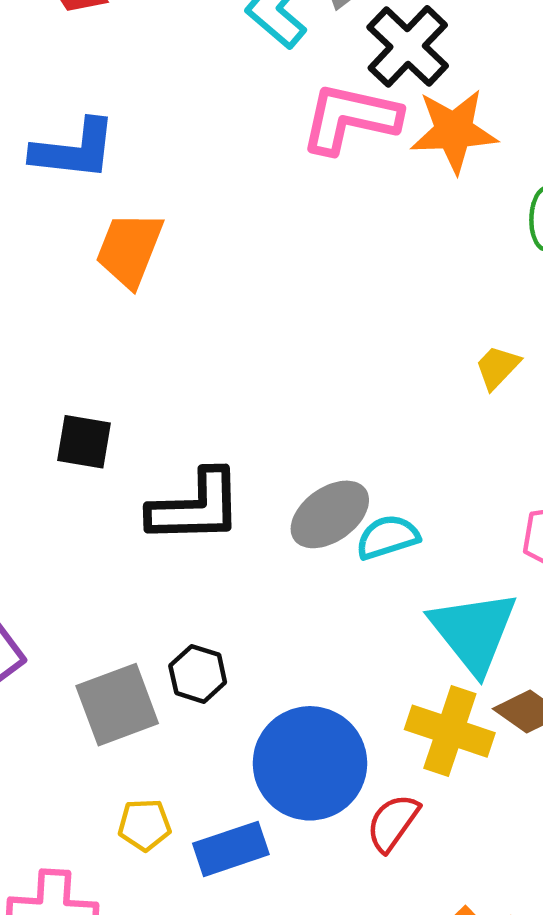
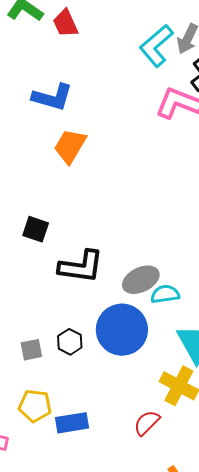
gray square: (117, 705) -> (31, 350), size x0.6
blue circle: (310, 763) -> (122, 330), moved
yellow pentagon: (145, 825) -> (35, 406), size x1.4

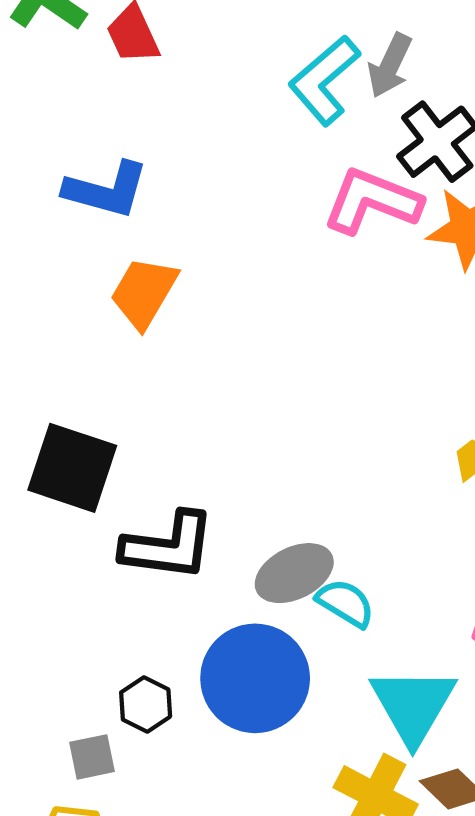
black square: (36, 229) -> (72, 468), size x1.6
cyan semicircle: (165, 294) -> (345, 603), turned 40
gray square: (31, 350) -> (92, 757), moved

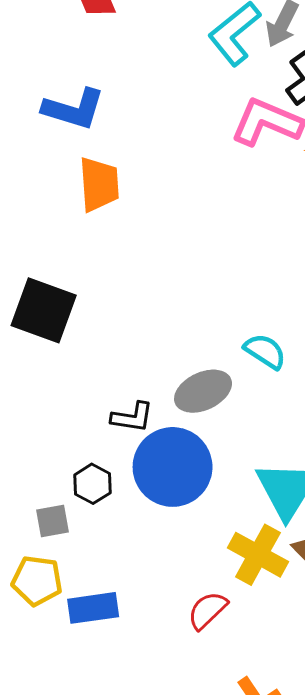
orange trapezoid: (144, 292) -> (99, 184), turned 144
black L-shape: (168, 546) -> (132, 417), moved, size x0.6
cyan semicircle: (345, 603) -> (265, 351), moved

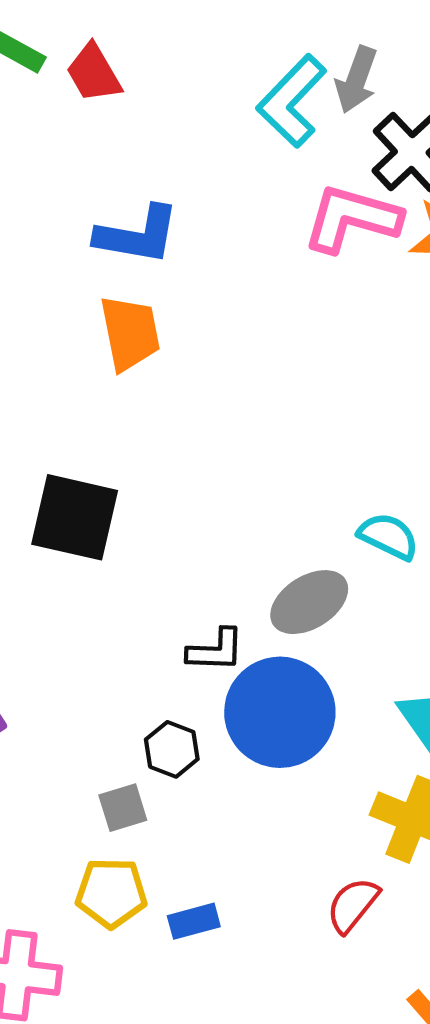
blue L-shape: (74, 109) -> (137, 235), moved
blue rectangle: (93, 608) -> (194, 921), size x0.7

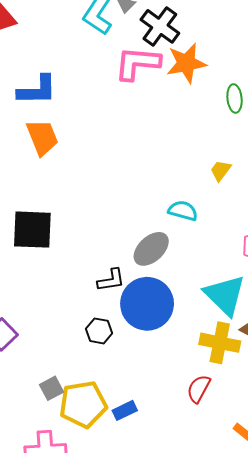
gray square: (123, 808) -> (51, 388), moved
yellow pentagon: (111, 893) -> (83, 404), size x1.4

